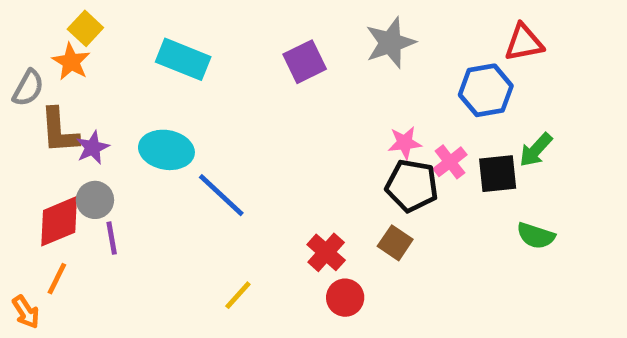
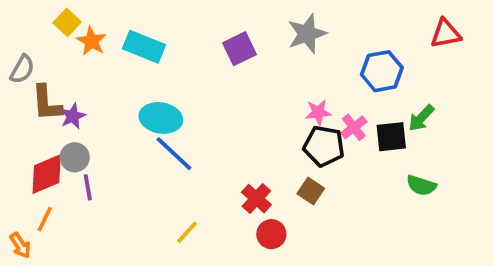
red triangle: (524, 43) -> (446, 34), moved
orange star: (71, 62) -> (92, 41), moved
cyan ellipse: (166, 150) -> (161, 118), moved

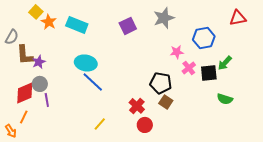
pink star: (318, 112) -> (177, 52), moved
black pentagon: (324, 146) -> (161, 83), moved

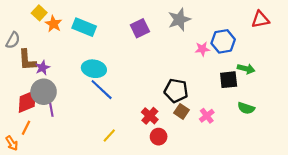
pink star: (177, 52) -> (202, 49), moved
green arrow: (225, 63) -> (246, 69), turned -119
pink cross: (189, 68) -> (207, 116), moved
gray circle: (40, 84) -> (44, 92), size x1.5

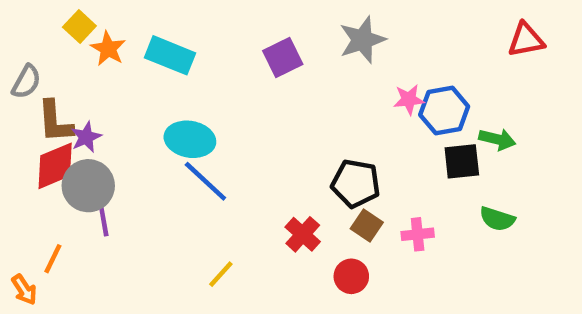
blue hexagon: (223, 41) -> (444, 111), moved
red diamond: (27, 102) -> (55, 166), moved
pink cross: (207, 116) -> (418, 234), turned 32
red circle: (159, 137) -> (351, 276), moved

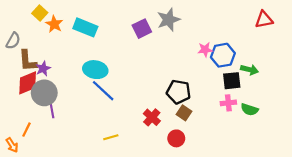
gray star: (362, 40) -> (169, 20), moved
pink cross: (418, 234) -> (228, 103), moved
yellow line: (221, 274) -> (111, 137), turned 32

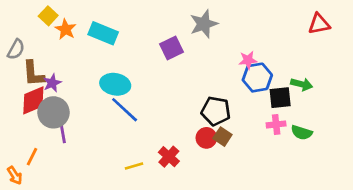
purple square: (142, 29) -> (172, 48), moved
blue hexagon: (223, 55) -> (257, 78), moved
red cross: (152, 117) -> (169, 157), moved
red circle: (176, 138) -> (206, 138), moved

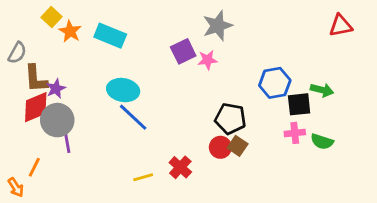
pink star: (248, 60) -> (208, 60), moved

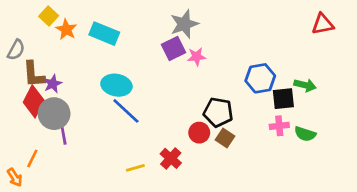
gray star: (218, 26) -> (184, 24), moved
red diamond: (36, 107) -> (34, 101), turned -40
red circle: (220, 147) -> (199, 133), moved

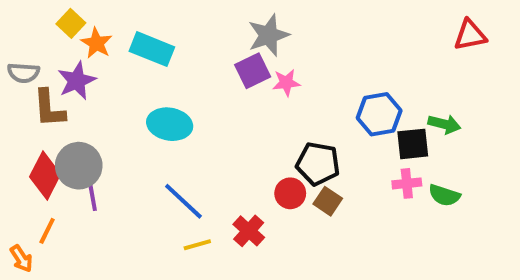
gray semicircle: (16, 50) -> (23, 73), turned 65
purple star: (53, 84) -> (77, 81), moved, size x1.4
red diamond: (34, 101) -> (45, 176), moved
blue line: (126, 111) -> (183, 201), moved

